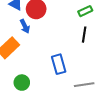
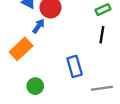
blue arrow: (25, 26) -> (39, 26), turned -120

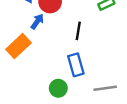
black line: (102, 35) -> (78, 31), moved
green circle: (35, 86) -> (58, 88), moved

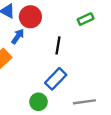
blue rectangle: (76, 65) -> (56, 79), turned 60

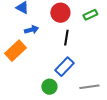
red circle: (30, 17) -> (60, 13), moved
blue arrow: (18, 36) -> (31, 30), turned 40

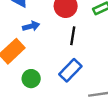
green circle: (49, 87) -> (31, 79), moved

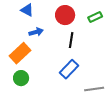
green circle: (31, 79) -> (21, 78), moved

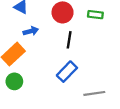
green rectangle: (95, 17) -> (95, 15), turned 32

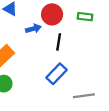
blue arrow: (31, 31) -> (33, 29), moved

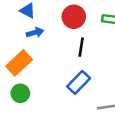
blue arrow: (33, 29) -> (35, 33), moved

